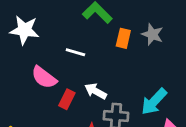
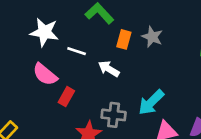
white star: (25, 30) -> (44, 32), moved
white arrow: (96, 91) -> (109, 69), moved

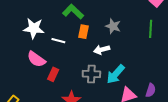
orange rectangle: (124, 39) -> (83, 32), moved
white arrow: (109, 69) -> (102, 50), moved, turned -42
gray cross: (114, 115) -> (91, 74), moved

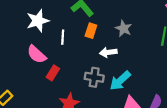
white star: (34, 28) -> (38, 21), turned -30
white line: (58, 41) -> (63, 37), turned 72

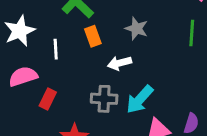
orange rectangle: (91, 31) -> (93, 36), turned -32
pink semicircle: (37, 54) -> (23, 76), turned 126

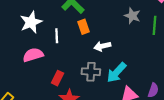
gray star: (136, 29) -> (132, 16), moved
red rectangle: (48, 99) -> (58, 78), moved

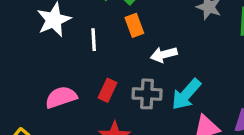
pink semicircle: (33, 55) -> (61, 97), moved
red rectangle: (58, 78) -> (108, 90), moved

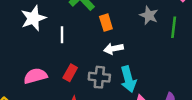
orange rectangle: (134, 25) -> (106, 23), moved
cyan arrow: (186, 94) -> (128, 79), turned -60

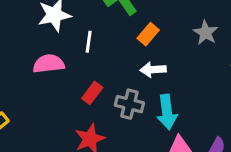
orange rectangle: (106, 23) -> (148, 34), turned 49
pink semicircle: (35, 76) -> (49, 64), moved

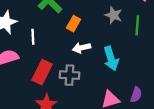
red rectangle: (92, 93) -> (42, 72), size x1.5
cyan arrow: (167, 112) -> (111, 59), moved

